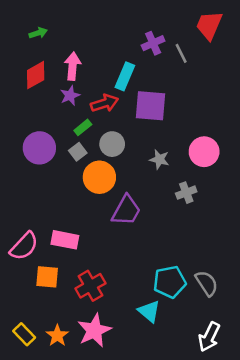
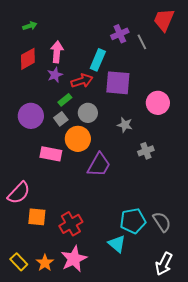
pink circle: (204, 152) -> (158, 103), moved
pink rectangle: (65, 240) -> (51, 154), moved

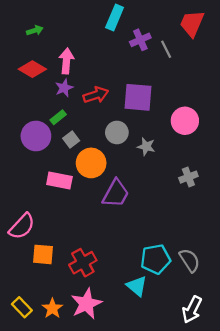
red diamond: (28, 59) -> (32, 69), turned 60
cyan rectangle: (98, 60) -> (115, 18), moved
green rectangle: (65, 100) -> (58, 117), moved
gray circle: (88, 113) -> (117, 132), moved
gray cross: (146, 151) -> (188, 177), moved

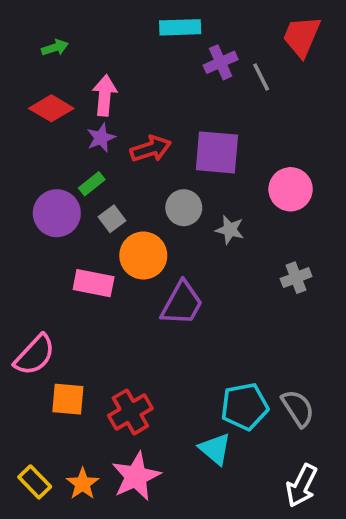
cyan rectangle: (115, 18) -> (180, 27), turned 65

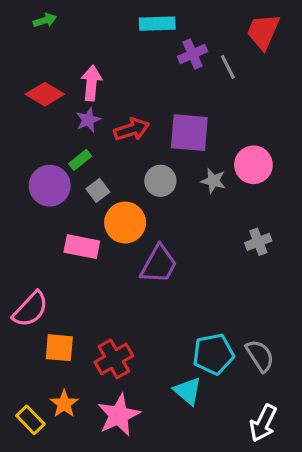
green arrow: (55, 48) -> (45, 20), moved
gray star: (230, 230) -> (213, 181), moved
orange star: (83, 484) -> (64, 404), moved

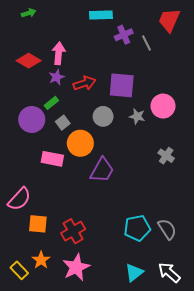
gray cross: (258, 242) -> (166, 156), turned -35
cyan triangle: (188, 391) -> (134, 272), moved, turned 42
white arrow: (263, 423) -> (169, 272), turned 105

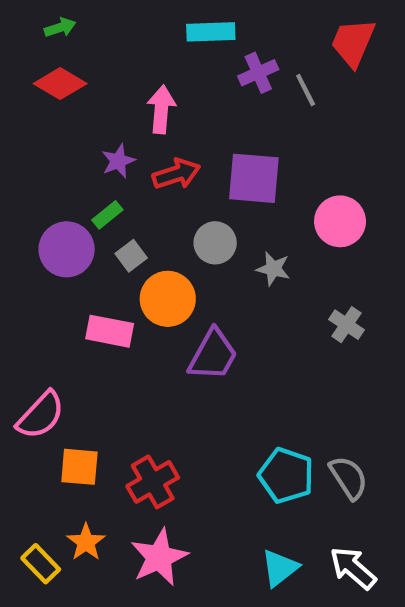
pink arrow: (59, 53) -> (161, 109), moved
red diamond: (29, 61) -> (60, 84), moved
gray star: (137, 116) -> (273, 269), moved
cyan pentagon: (137, 228) -> (286, 475), turned 30

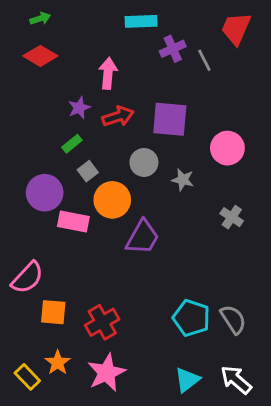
purple circle: (67, 249) -> (45, 193), moved

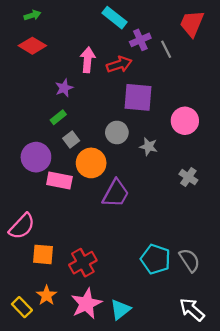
cyan rectangle: (141, 21) -> (115, 18), turned 40
red arrow: (118, 116) -> (119, 64), moved
cyan triangle: (187, 380) -> (120, 310), moved

